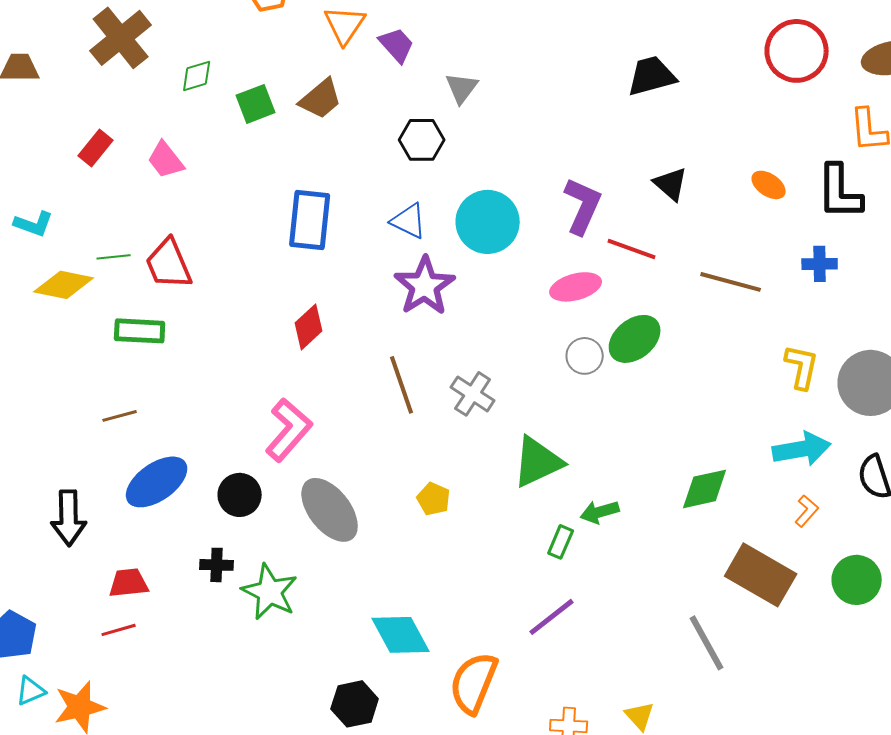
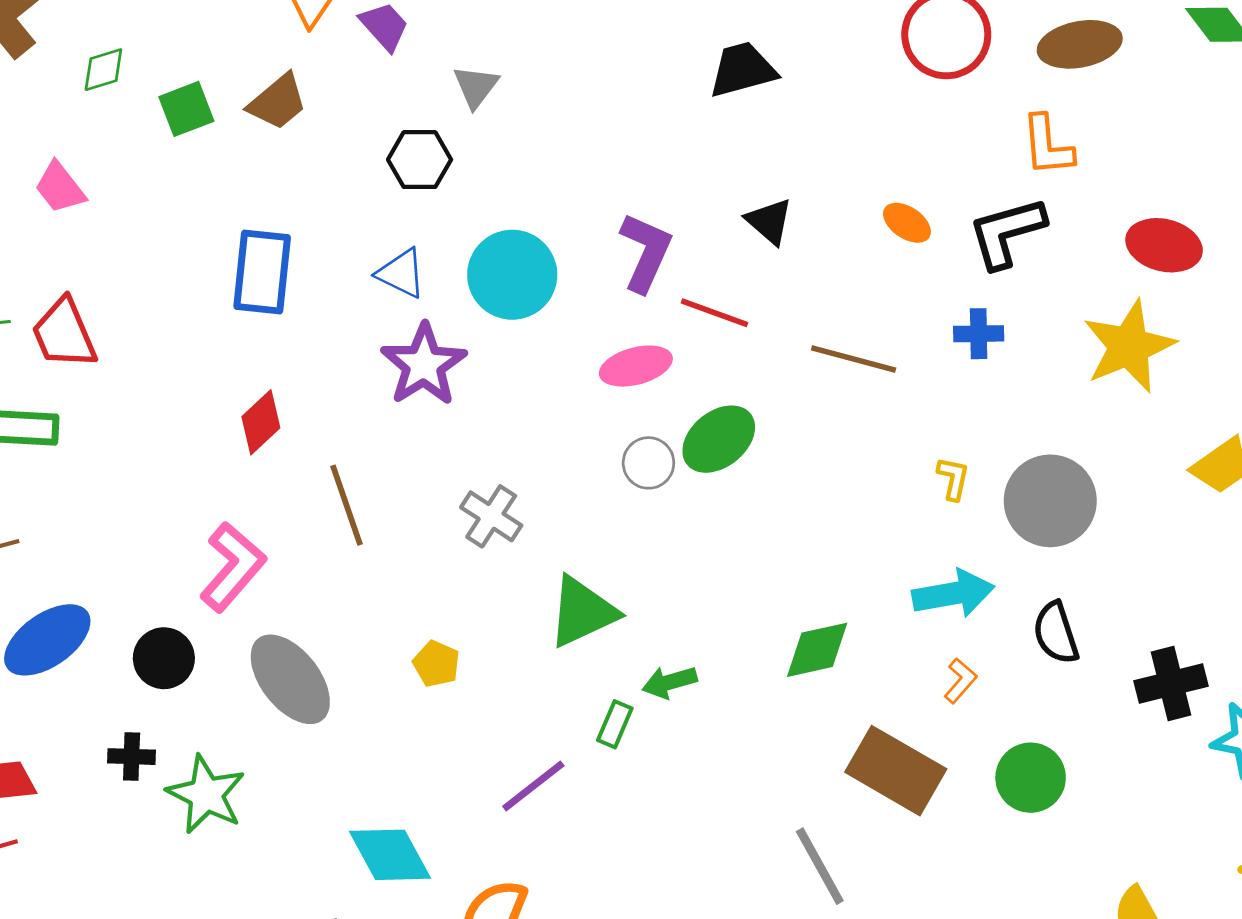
black L-shape: (840, 192) -> (1007, 233), turned 74
yellow L-shape: (802, 367) -> (953, 478), size x0.7
brown line: (402, 385) -> (346, 505), moved
purple line: (552, 617) -> (533, 786), moved

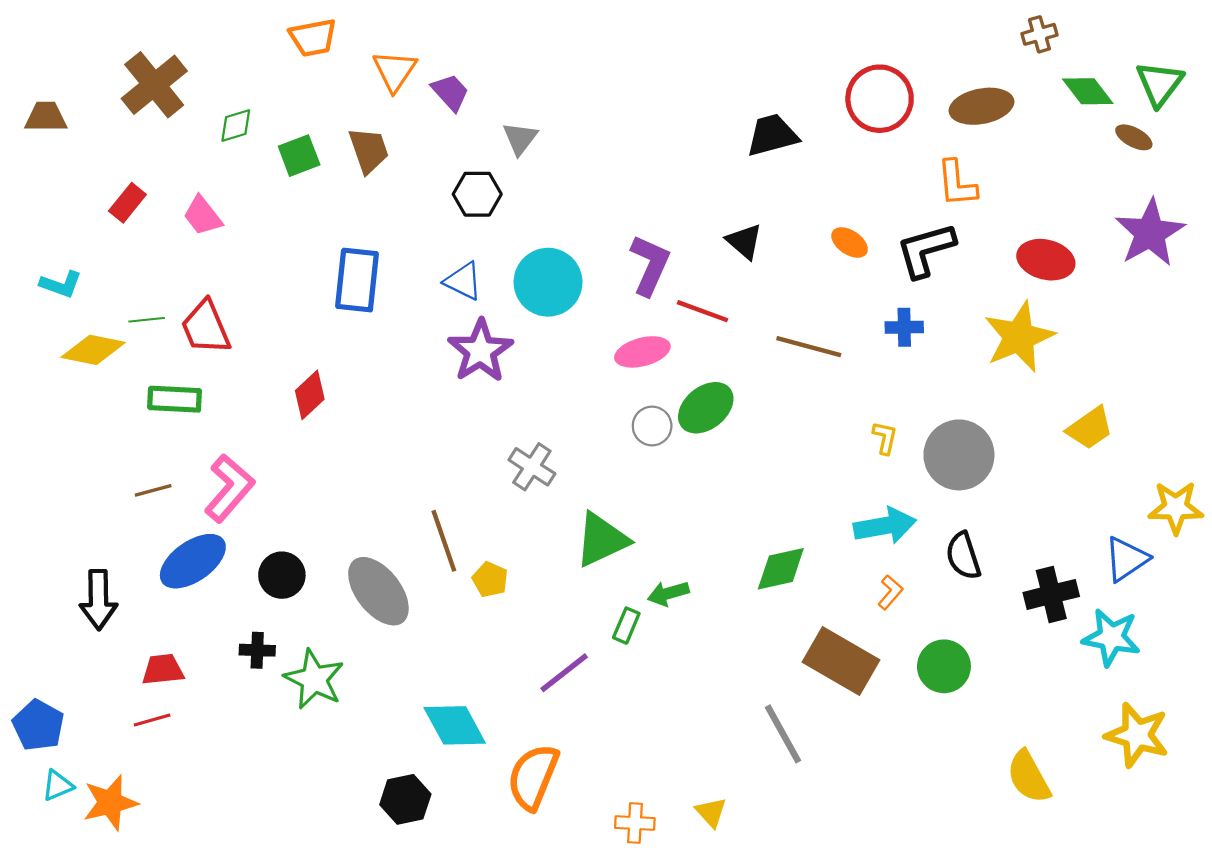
black trapezoid: (743, 70) -> (772, 135), moved
brown trapezoid: (278, 102) -> (369, 150), turned -69
red diamond: (261, 422) -> (310, 395), moved
brown line: (346, 505) -> (444, 541), moved
pink L-shape: (233, 567) -> (229, 488), moved

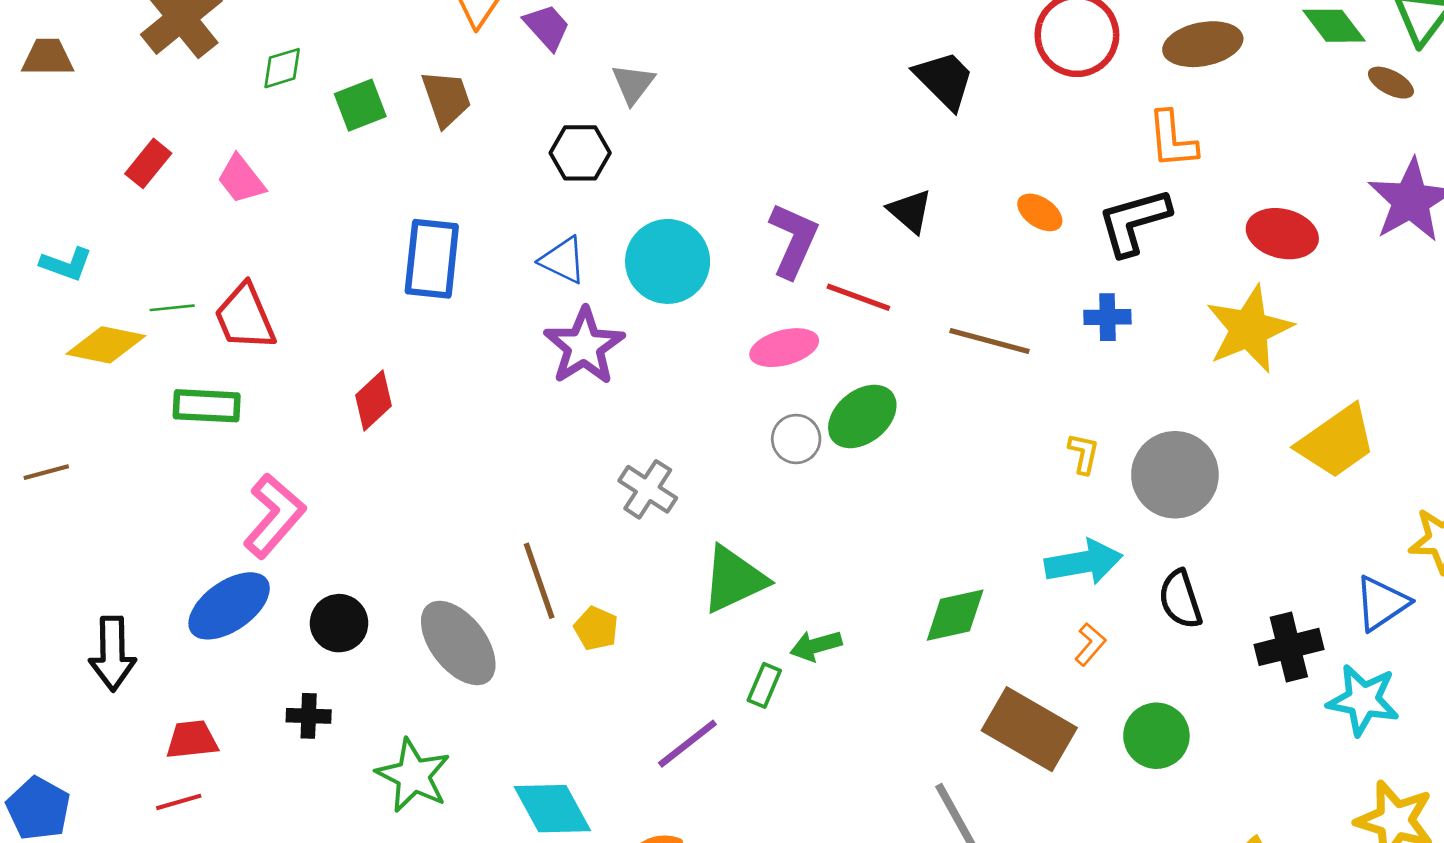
black trapezoid: (772, 135) -> (944, 80), turned 60
yellow trapezoid: (1090, 428) -> (1337, 442), size x1.4
brown line: (153, 490) -> (46, 472), moved
green star: (314, 679) -> (413, 775), moved

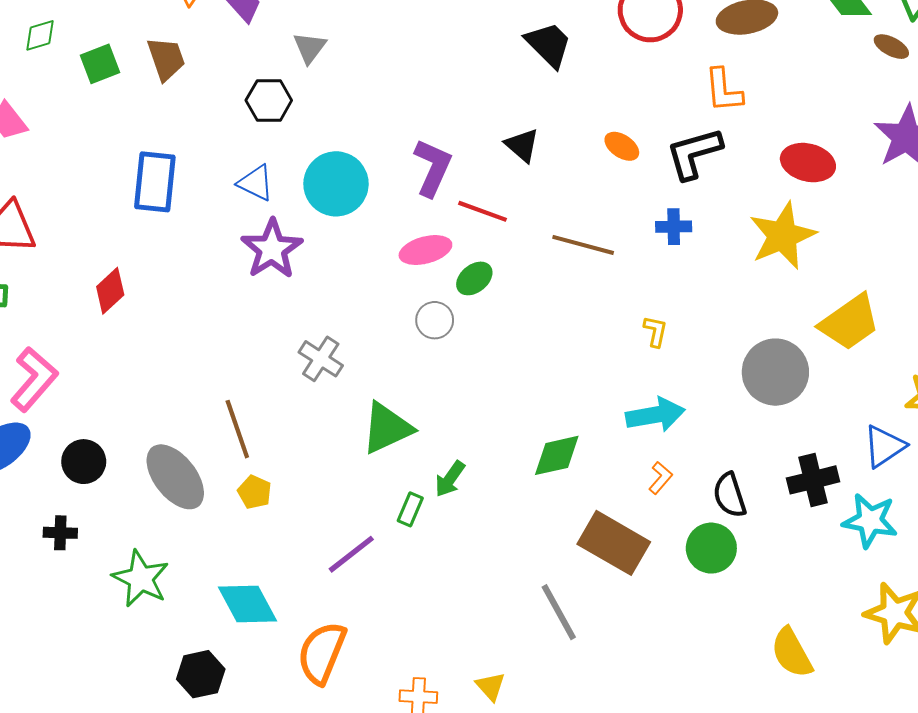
green ellipse: (862, 416) -> (474, 278), moved, size x0.7
gray circle: (1175, 475) -> (775, 372), moved
black semicircle: (1180, 599) -> (730, 495), moved
yellow pentagon: (596, 628) -> (255, 492), moved
green arrow: (816, 646) -> (450, 479), turned -39

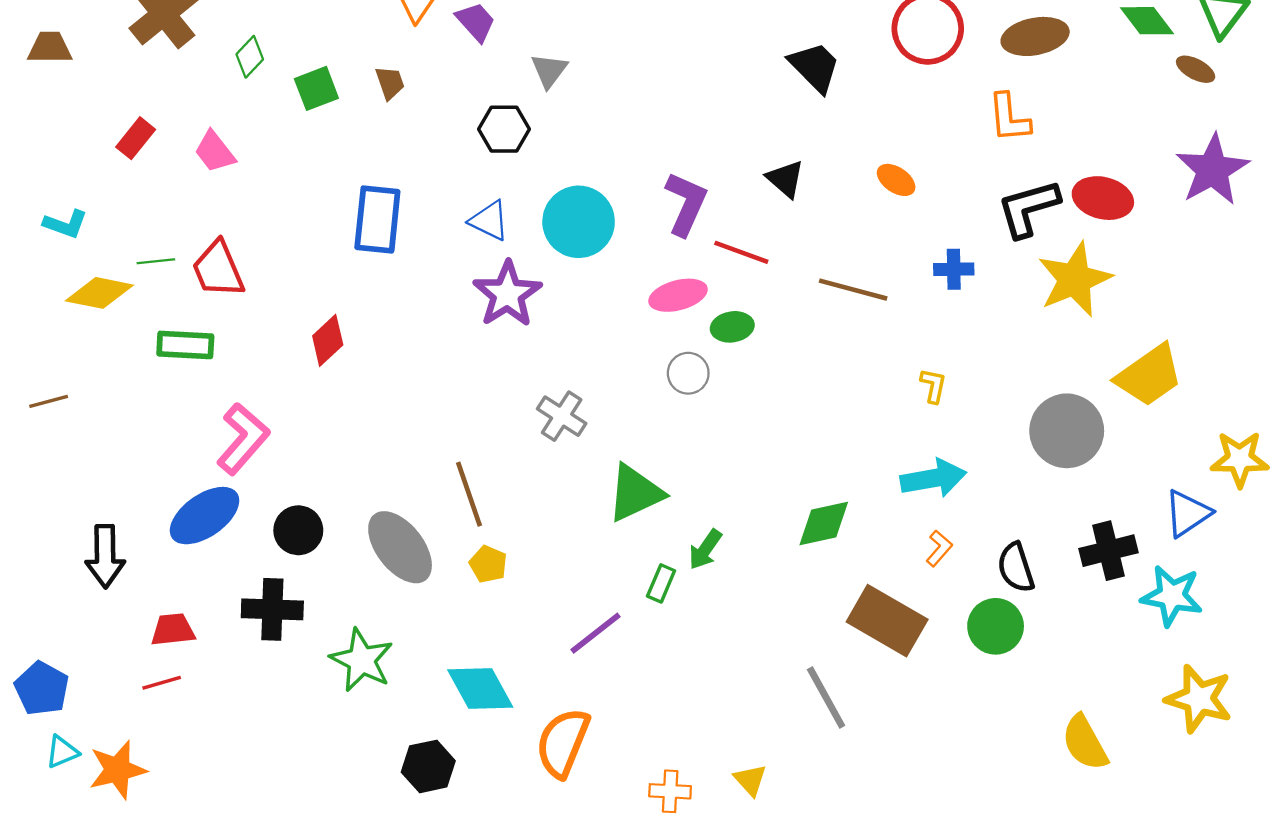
green diamond: (40, 35) -> (250, 57), turned -30
brown trapezoid: (166, 59) -> (390, 83), size x0.7
black L-shape: (694, 153) -> (1028, 208), moved
green ellipse: (474, 278) -> (732, 327), turned 30
black cross: (60, 533) -> (272, 609), size x1.6

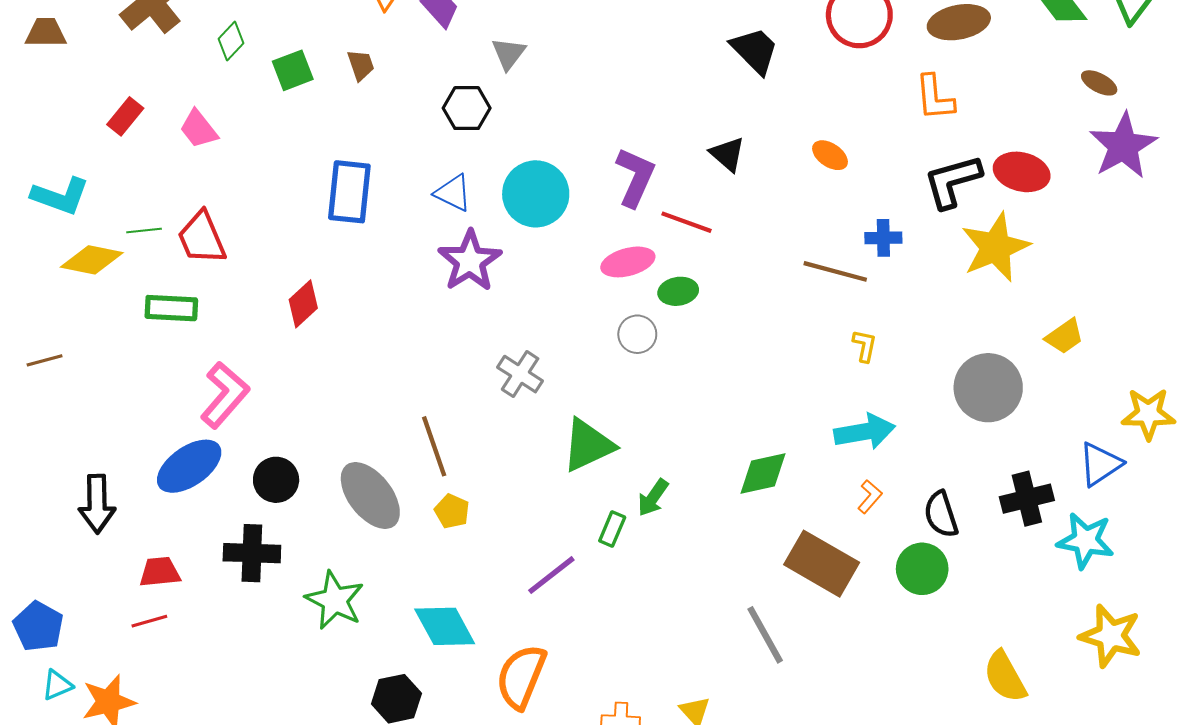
brown ellipse: (1196, 69) -> (1099, 83), moved
cyan L-shape: (66, 224) -> (60, 196), size x1.4
brown line: (853, 290) -> (835, 271), moved
yellow trapezoid: (1149, 375) -> (1065, 336), size x0.6

